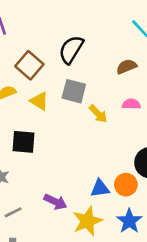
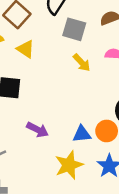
gray square: (74, 91) -> (74, 29), moved
purple arrow: (55, 202) -> (38, 130), moved

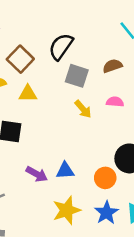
yellow triangle: (26, 49) -> (28, 94), turned -36
blue triangle: (82, 134) -> (65, 171), moved

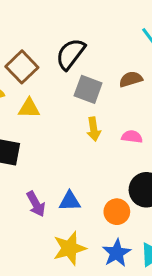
pink semicircle: (115, 102) -> (132, 137), moved
yellow arrow: (83, 109) -> (94, 129), turned 30
purple arrow: (37, 174) -> (36, 204), turned 30

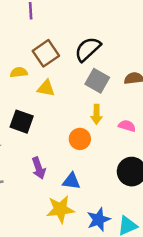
blue triangle: (70, 201) -> (71, 181), moved
orange circle: (117, 212) -> (80, 139), moved

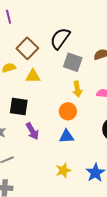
purple arrow: (39, 168) -> (32, 131), moved
blue triangle: (71, 181) -> (66, 136), moved
yellow star: (60, 209) -> (63, 170), size x0.7

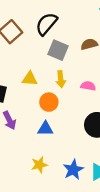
yellow triangle: (33, 76) -> (30, 79), moved

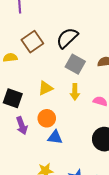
yellow triangle: (30, 79) -> (45, 88), turned -35
orange circle: (49, 102) -> (47, 118), moved

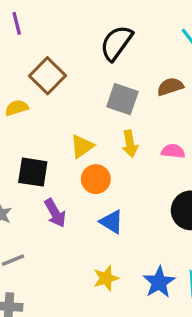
black semicircle: (67, 38) -> (116, 43), moved
orange circle: (47, 118) -> (96, 179), moved
blue triangle: (55, 137) -> (112, 222), turned 35

